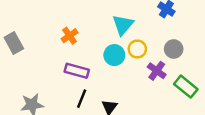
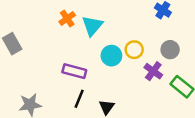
cyan triangle: (123, 25) -> (92, 26), moved
orange cross: (70, 36) -> (67, 19), moved

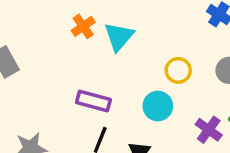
cyan circle: (111, 56) -> (158, 106), moved
purple cross: (153, 71) -> (209, 130), moved

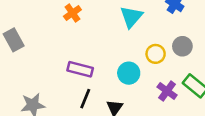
cyan triangle: (119, 37) -> (131, 17), moved
yellow circle: (178, 70) -> (156, 54), moved

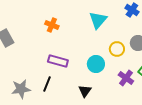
orange cross: (72, 13) -> (52, 25), moved, turned -32
black line: (85, 99) -> (47, 84), moved

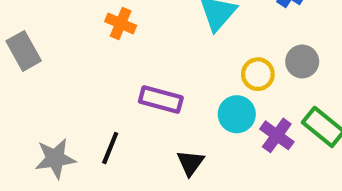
purple rectangle: (58, 61) -> (161, 99), moved
cyan circle: (96, 64) -> (237, 114), moved

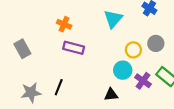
gray rectangle: (24, 51) -> (22, 49), moved
purple rectangle: (161, 99) -> (74, 48), moved
black triangle: (190, 163) -> (111, 95), moved, turned 48

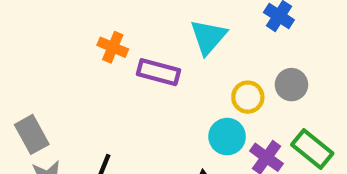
purple rectangle: (74, 48) -> (158, 72), moved
gray rectangle: (22, 49) -> (32, 134), moved

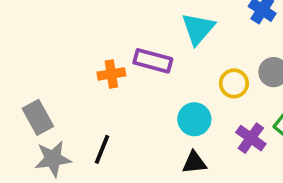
orange cross: (113, 47) -> (111, 74), moved, turned -32
cyan circle: (227, 137) -> (194, 119), moved

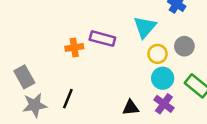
cyan triangle: (198, 29) -> (145, 27), moved
cyan circle: (194, 119) -> (163, 78), moved
purple cross: (251, 138) -> (164, 104), moved

